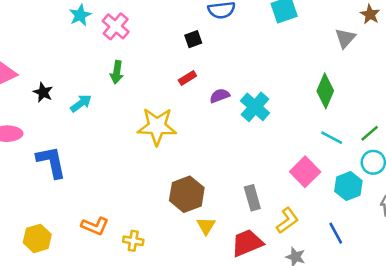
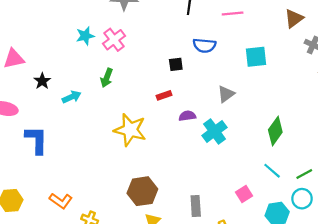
cyan star: (80, 15) -> (85, 36), moved
gray triangle: (345, 38) -> (226, 94), moved
pink square: (305, 172) -> (244, 194), size x0.7

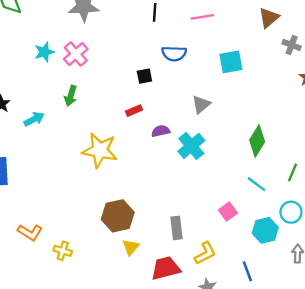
green line: (304, 174) -> (292, 173), moved, turned -35

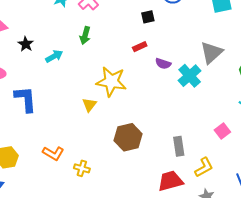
gray triangle: (201, 104) -> (212, 53), moved, size x1.4
purple semicircle: (161, 131) -> (163, 64), turned -147
yellow triangle: (131, 247) -> (89, 105), moved

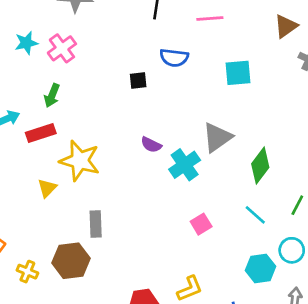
red rectangle: (140, 47) -> (41, 133), moved, size x1.5
pink square: (222, 131) -> (201, 224), moved
brown hexagon: (128, 137) -> (71, 261), moved
gray rectangle: (179, 146) -> (96, 224), moved

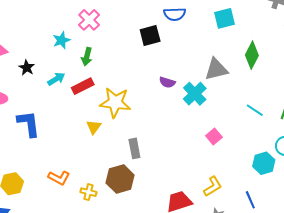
cyan star: (26, 43) -> (61, 40), moved
black square: (138, 80) -> (150, 35), size x1.5
gray triangle: (217, 137) -> (216, 69), turned 30
green diamond: (260, 166) -> (252, 55), moved
cyan line: (255, 215) -> (255, 110), moved

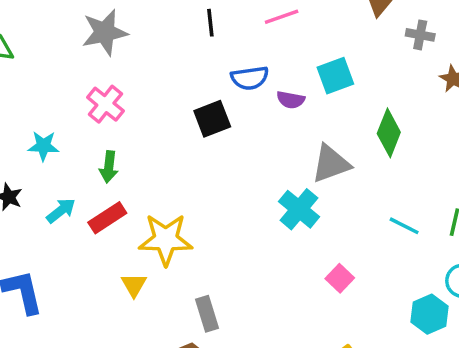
cyan star: (61, 40) -> (43, 146), moved, turned 30
purple semicircle: (167, 82) -> (291, 100), moved

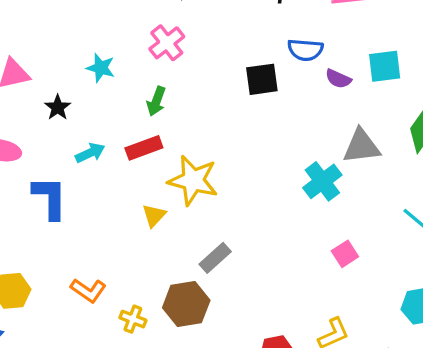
cyan arrow: (61, 211) -> (90, 153), moved
gray rectangle: (207, 314) -> (215, 258), turned 52

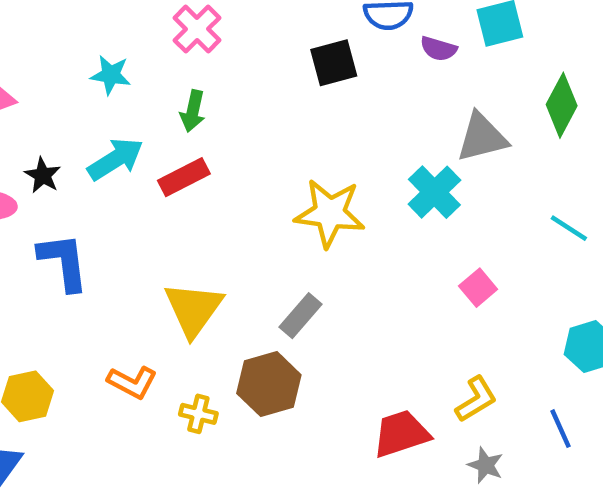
black star: (58, 107) -> (43, 175), moved
cyan arrow: (90, 153) -> (115, 159), moved, size x1.4
yellow star: (193, 180) -> (330, 213), moved
yellow triangle: (154, 215) -> (193, 309), moved, size x1.8

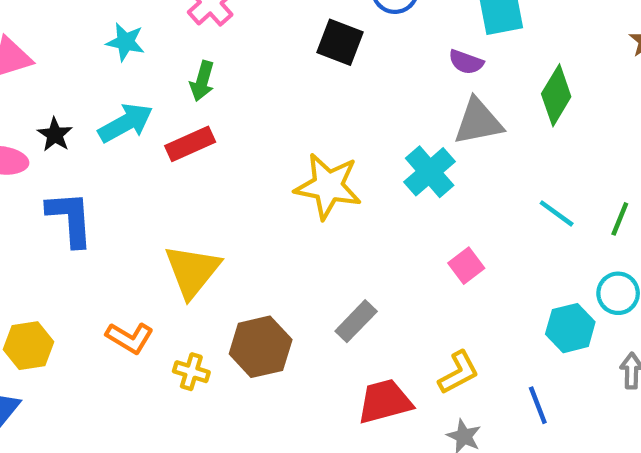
purple semicircle: (438, 49) -> (466, 62), moved
black square: (334, 63) -> (340, 42), turned 33
gray rectangle: (301, 316) -> (356, 321), moved

